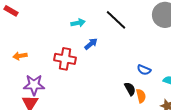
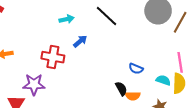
purple star: (34, 85) -> (34, 84), moved
orange semicircle: (141, 96) -> (133, 96), turned 104

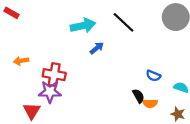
cyan arrow: (67, 19) -> (83, 26), size x1.6
red cross: (53, 57) -> (54, 75), moved

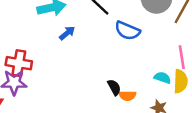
blue semicircle: (153, 76) -> (127, 31), moved, size x1.5

